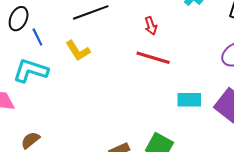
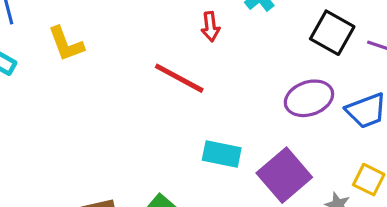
red arrow: (151, 26) -> (210, 27), moved

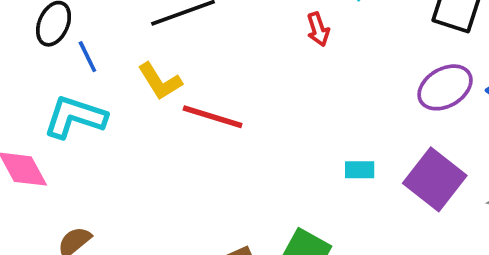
red line: (179, 78) -> (213, 117), moved
cyan rectangle: (222, 154) -> (360, 170), size x0.7

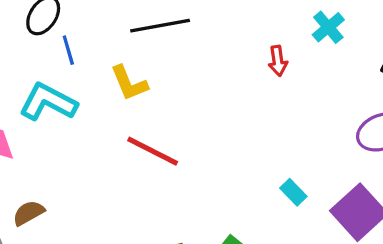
red line: (213, 117) -> (153, 151), moved
cyan rectangle: (360, 170) -> (293, 192), turned 36

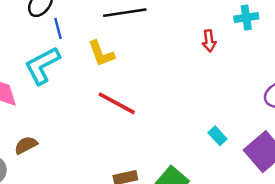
cyan cross: (328, 27) -> (246, 17), turned 30
cyan L-shape: (48, 102) -> (42, 65), turned -57

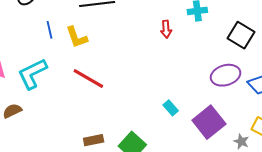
blue line: (58, 28) -> (50, 30), moved
cyan L-shape: (42, 65) -> (32, 74), moved

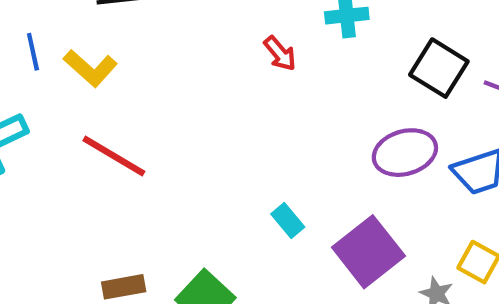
red arrow: (166, 29) -> (280, 54), turned -36
yellow L-shape: (77, 37) -> (90, 68), turned -30

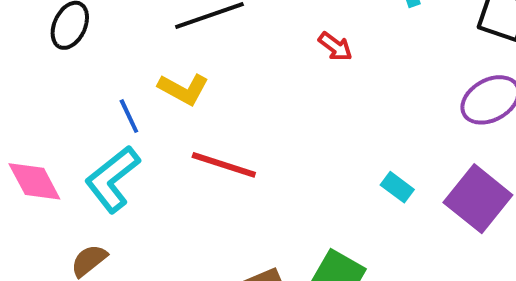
blue line: (33, 52) -> (129, 116), moved
red arrow: (280, 54) -> (335, 47), moved

